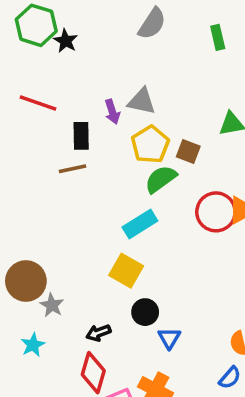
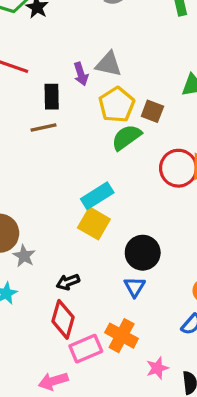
cyan rectangle: (140, 224) -> (97, 196), moved
black circle: (145, 312) -> (143, 253), moved, size x1.4

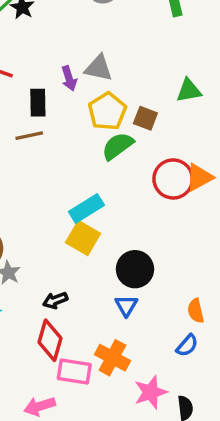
pink rectangle: (86, 349) -> (74, 372), turned 32
pink star: (157, 368) -> (151, 392), size x1.4

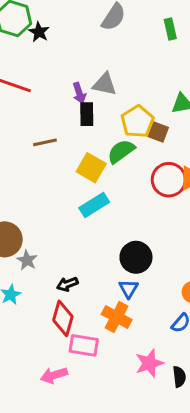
black rectangle: (38, 103) -> (87, 114), moved
yellow pentagon: (107, 111) -> (137, 121), moved
brown square: (145, 118) -> (158, 132), moved
yellow square: (83, 238) -> (91, 168), moved
orange cross: (112, 358) -> (117, 317), moved

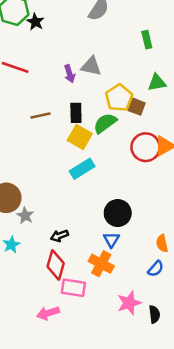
green rectangle: (170, 29) -> (147, 40), moved
black rectangle: (87, 114) -> (76, 113), moved

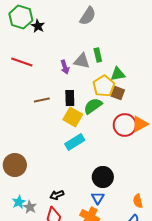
green rectangle: (147, 40) -> (98, 55), moved
green triangle: (157, 83) -> (118, 74), moved
gray star: (25, 216) -> (30, 207), moved

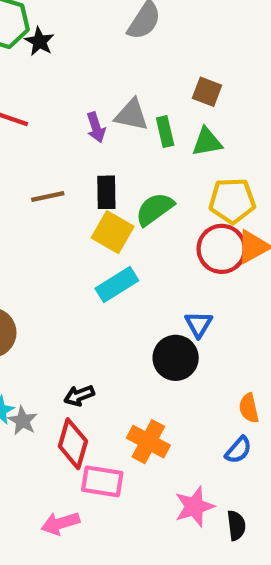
green rectangle: (98, 55) -> (165, 132), moved
yellow pentagon: (104, 86) -> (232, 201), moved, turned 30
brown square: (118, 93) -> (207, 92), moved
blue triangle: (98, 198) -> (199, 324), moved

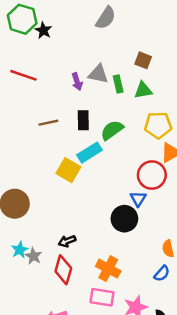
yellow square: (113, 232) -> (68, 170), moved
red circle: (222, 249) -> (152, 175), moved
cyan rectangle: (117, 284) -> (90, 153), moved
pink rectangle: (102, 481) -> (102, 297), moved

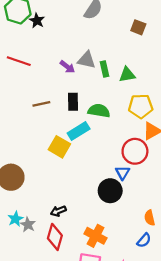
brown square: (143, 60) -> (138, 27), moved
purple arrow: (77, 82) -> (67, 67), turned -35
green semicircle: (112, 130) -> (99, 111), turned 45

